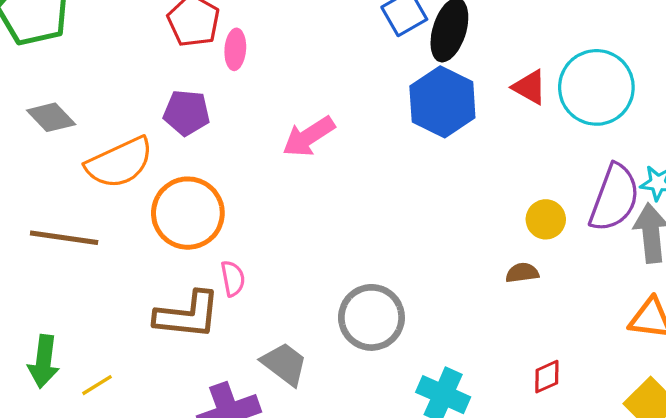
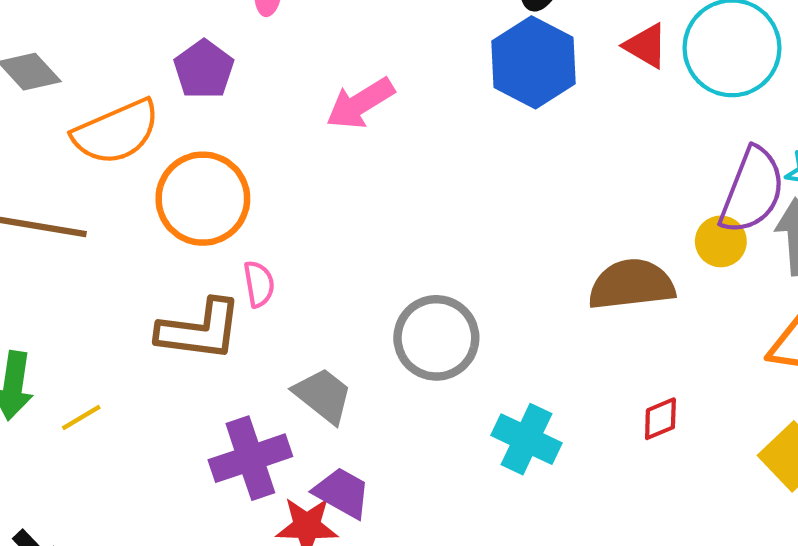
purple pentagon: (187, 113) -> (204, 69), turned 30
yellow circle: (546, 219) -> (721, 241), moved
brown semicircle: (522, 273) -> (631, 284), size x2.0

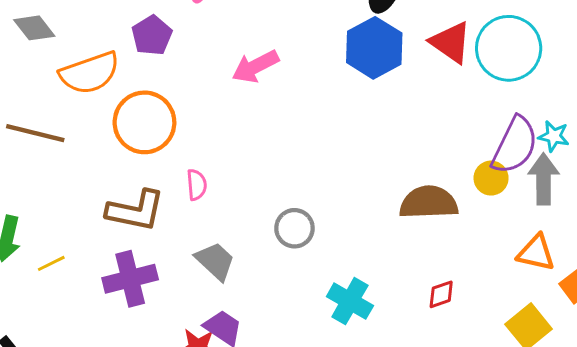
red triangle: (646, 46) -> (451, 42), size x1.4
pink semicircle: (259, 284) -> (197, 185), moved
gray circle: (436, 338) -> (294, 228), size x0.7
purple cross: (250, 458) -> (130, 279), moved

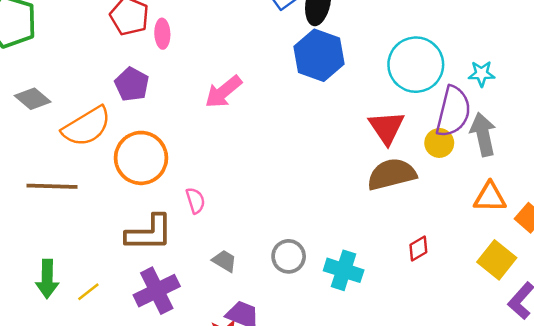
red triangle: (451, 42) -> (387, 128), moved, turned 33
cyan circle: (509, 48) -> (416, 65), moved
cyan star: (554, 136) -> (482, 74), moved
gray circle: (294, 228) -> (289, 256), moved
gray trapezoid: (215, 261) -> (224, 261), size x0.7

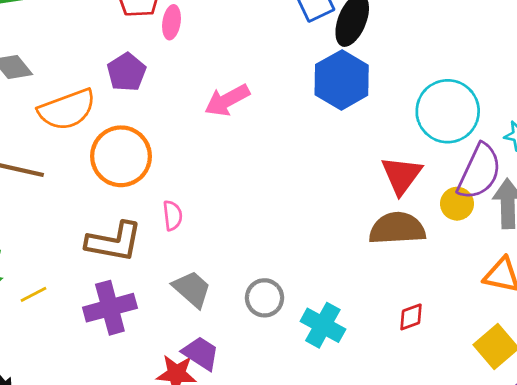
gray trapezoid: (224, 261) -> (192, 289), size x1.4

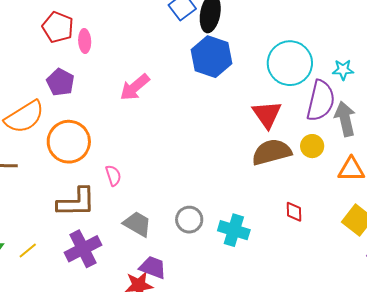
yellow circle: (457, 204) -> (312, 146), moved
red diamond: (411, 317) -> (294, 212), turned -60

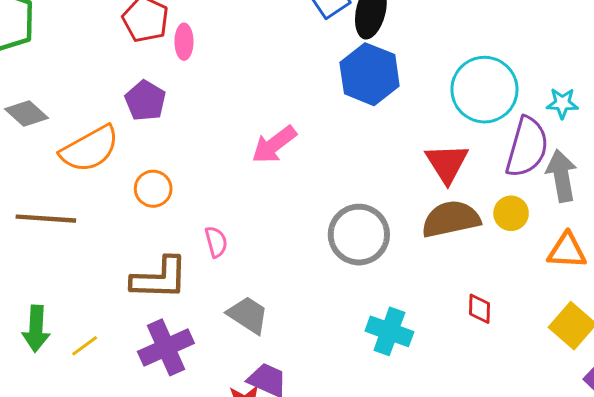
pink arrow: (135, 87) -> (274, 145), moved
orange circle: (69, 142) -> (153, 189), size x0.6
gray circle: (189, 220) -> (359, 235), moved, size x1.5

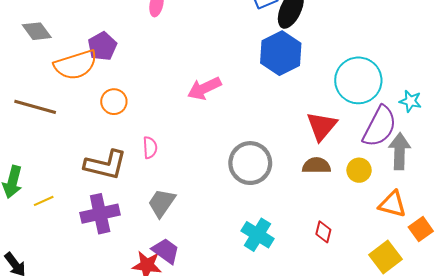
purple pentagon: (145, 101) -> (102, 46), moved
brown semicircle: (451, 219) -> (316, 166), size x0.7
gray trapezoid: (248, 315) -> (162, 203), turned -100

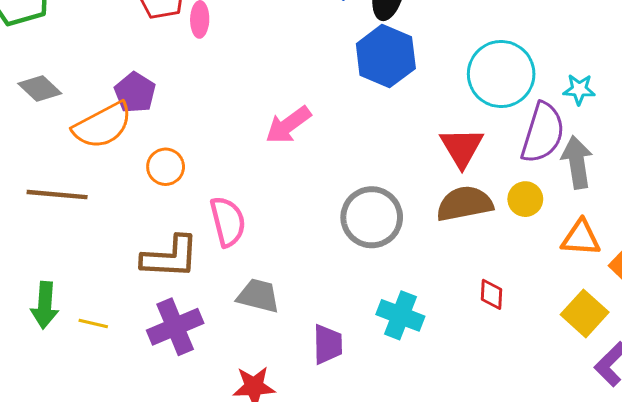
pink semicircle: (150, 148) -> (228, 222), size x1.6
brown semicircle: (316, 166) -> (465, 204), size x1.4
yellow line: (44, 201) -> (93, 323), turned 48
gray trapezoid: (162, 203) -> (258, 296), turned 80
purple trapezoid: (166, 251) -> (328, 344), moved, turned 64

